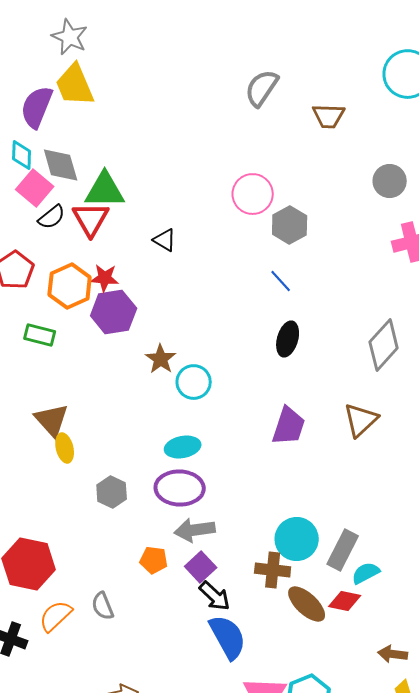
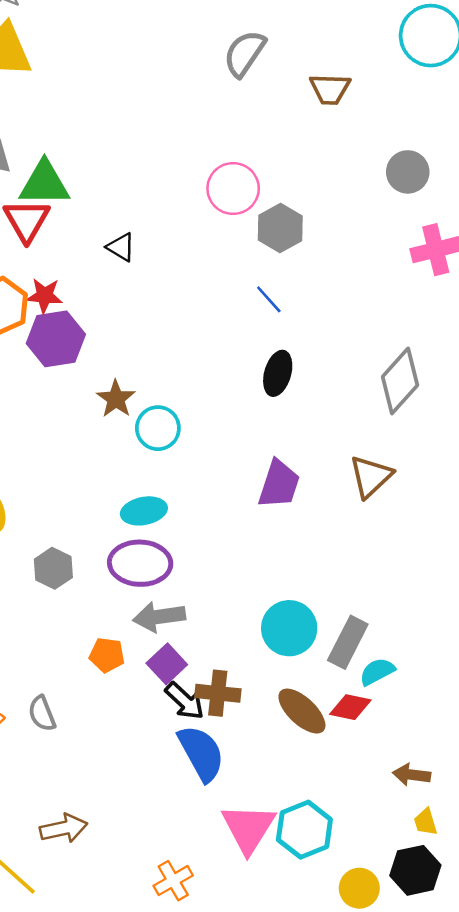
brown cross: (273, 570) -> (218, 693), moved

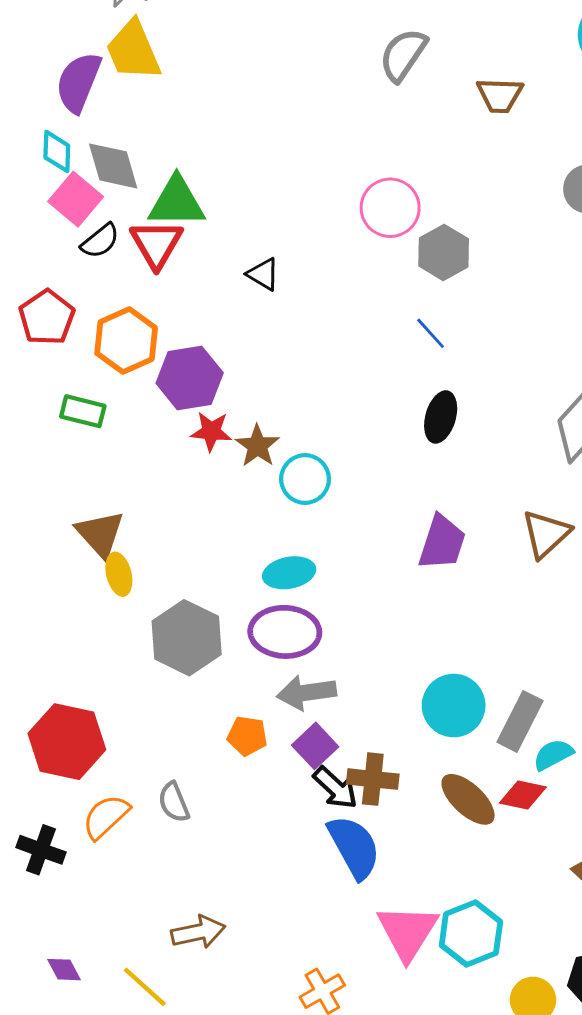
red star: (44, 296) -> (211, 431), moved
gray hexagon: (53, 568) -> (187, 638), size x1.6

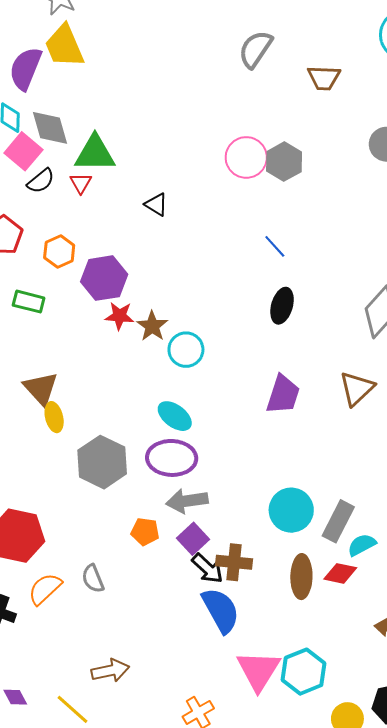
red triangle: (156, 244) -> (81, 183), size x0.6
gray hexagon: (444, 252) -> (284, 162), moved
orange hexagon: (126, 340) -> (59, 251), size x0.7
cyan ellipse: (289, 573) -> (175, 416), turned 48
brown ellipse: (468, 799) -> (301, 577), turned 48

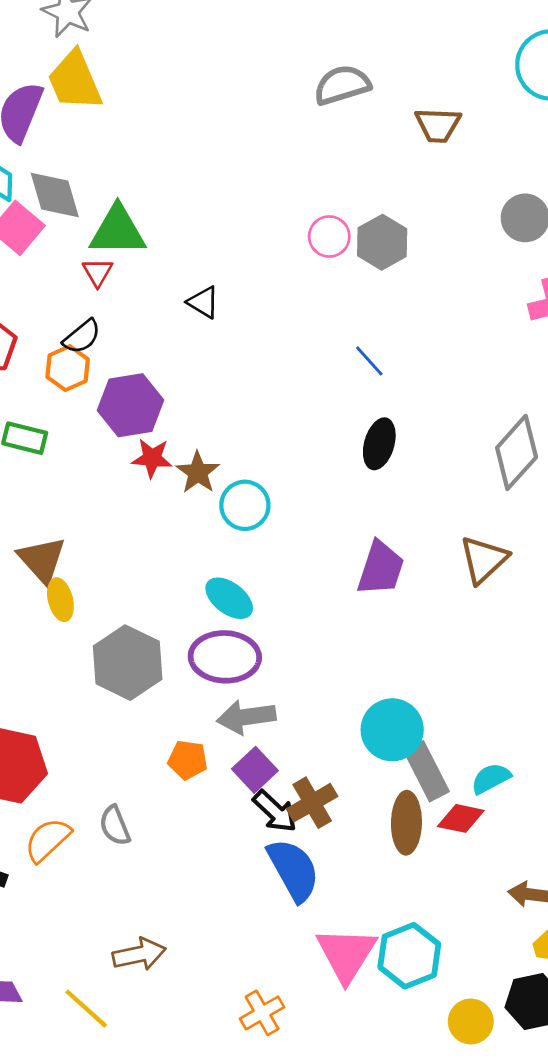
gray semicircle: (255, 49) -> (342, 85), turned 39
pink circle: (246, 157) -> (329, 237), size x0.7
black semicircle: (41, 181) -> (82, 337), moved
gray rectangle: (338, 521) -> (426, 771), moved, turned -54
brown cross: (234, 562) -> (312, 803), turned -36

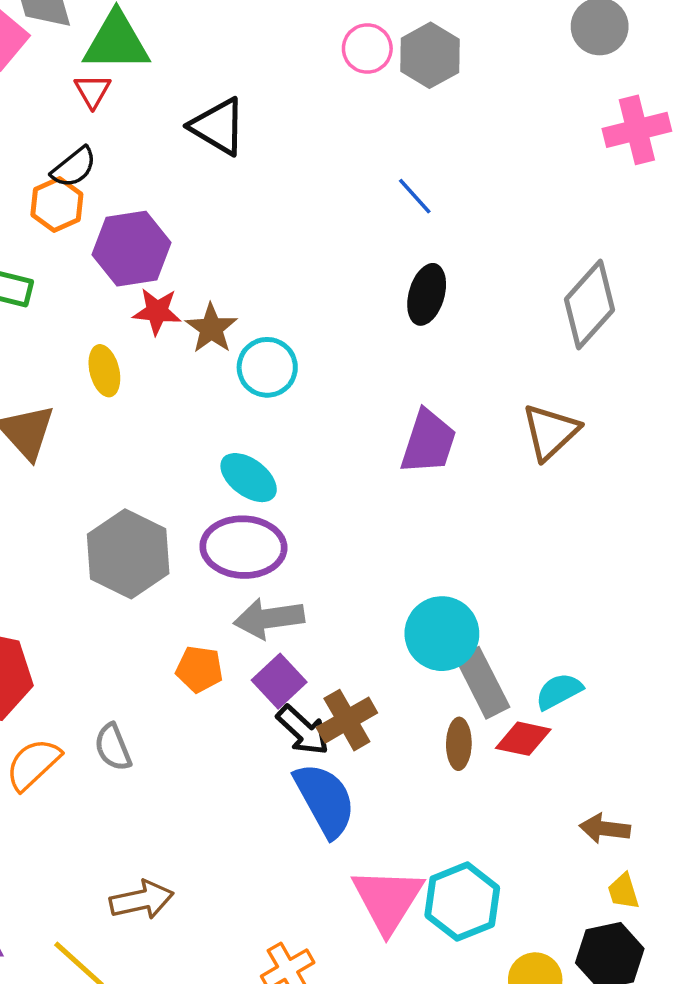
black triangle: (203, 302) -> (218, 127), size x1.5
yellow ellipse: (60, 600) -> (104, 371), moved
brown ellipse: (406, 823) -> (459, 744), size x0.7

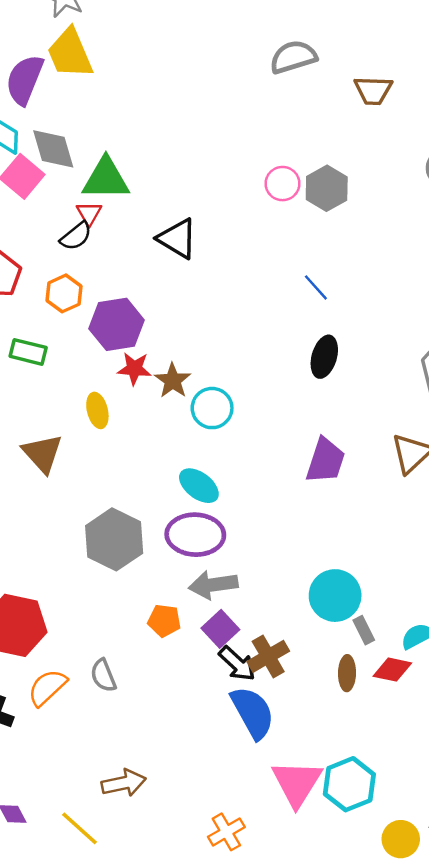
black semicircle: (74, 167) -> (76, 236), moved
gray rectangle: (483, 683) -> (364, 630), size x0.6

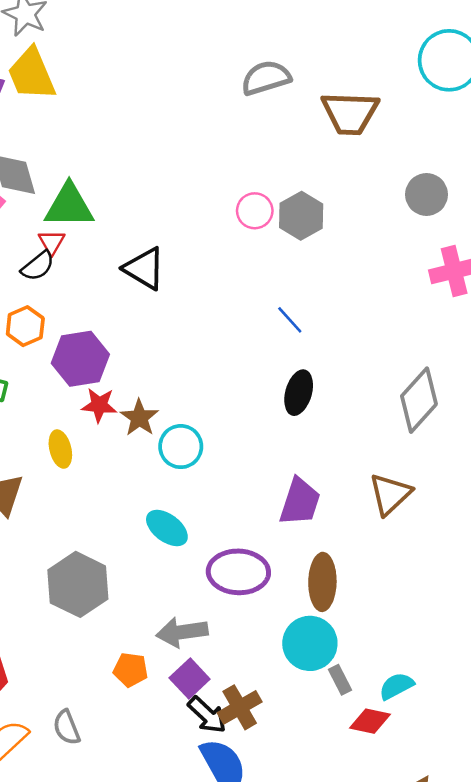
brown trapezoid: (373, 90) -> (350, 113), size x1.4
purple ellipse: (195, 535) -> (238, 572), moved
brown ellipse: (347, 673) -> (322, 582), moved, size x1.5

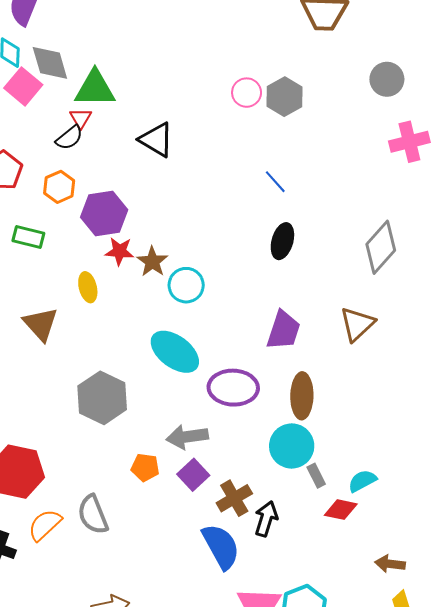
cyan ellipse: (167, 528) -> (175, 352), size x1.4
black arrow: (207, 715) -> (266, 519), moved, turned -116
gray semicircle: (67, 727) -> (93, 515), size x1.4

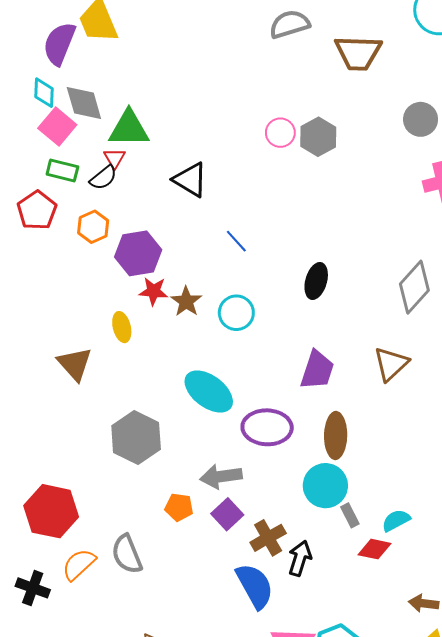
blue line: (275, 182) -> (236, 241), moved
green rectangle: (28, 237) -> (62, 170), moved
cyan circle: (186, 285) -> (236, 313), moved

